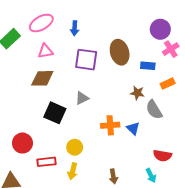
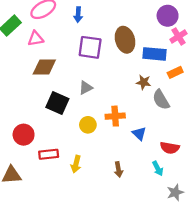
pink triangle: (45, 51) -> (36, 39), moved
blue rectangle: (148, 66) -> (154, 54), size x1.5
blue triangle: (133, 128) -> (139, 134), moved
yellow circle: (75, 147) -> (88, 125), moved

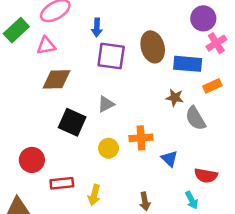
blue arrow: (78, 15) -> (97, 27), moved

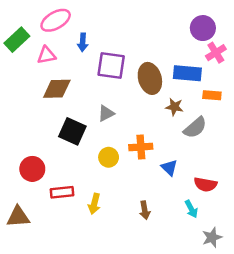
blue arrow: (97, 27) -> (83, 42), moved
brown ellipse: (153, 47) -> (150, 78), moved
orange rectangle: (212, 86) -> (212, 95), turned 30
gray semicircle: (196, 118) -> (195, 128), turned -100

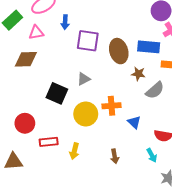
brown diamond: (57, 89) -> (26, 59), moved
yellow circle: (109, 157) -> (86, 114), size x1.5

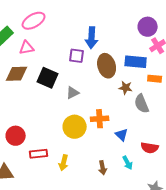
blue arrow: (65, 22) -> (92, 38), moved, size x1.5
purple square: (88, 41) -> (77, 56), size x0.7
gray semicircle: (155, 90) -> (142, 104), turned 108
black square: (57, 93) -> (48, 78), moved
cyan arrow: (152, 155) -> (128, 163), moved

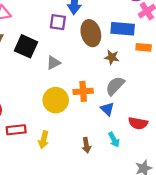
gray semicircle: (142, 104) -> (115, 86), moved, turned 66

